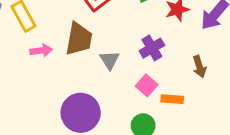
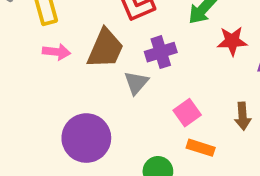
purple cross: (152, 48) -> (161, 52), moved
pink square: (147, 85) -> (187, 113), moved

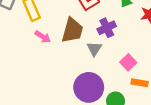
pink arrow: (56, 52) -> (43, 37), turned 35
purple circle: (86, 138) -> (89, 87), moved

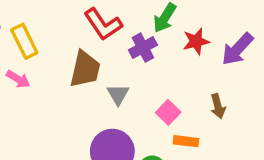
purple cross: (107, 28) -> (143, 48), moved
pink arrow: (43, 37) -> (18, 79), moved

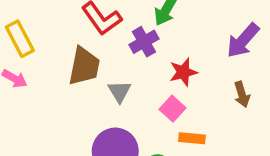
red star: (196, 41) -> (183, 72), moved
brown arrow: (218, 106) -> (242, 94), moved

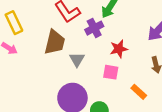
pink square: (172, 109) -> (111, 72), turned -35
orange rectangle: (192, 138) -> (139, 92), moved, turned 35

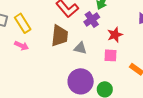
gray triangle: (77, 60) -> (80, 48), turned -40

